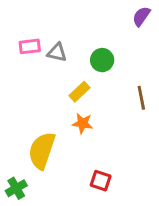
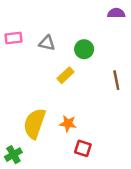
purple semicircle: (141, 16) -> (116, 13), turned 56
pink rectangle: (30, 46) -> (13, 38), moved
orange star: (83, 123) -> (68, 124), moved

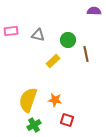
brown line: (116, 80) -> (86, 54), moved
green cross: (13, 155) -> (34, 125), moved

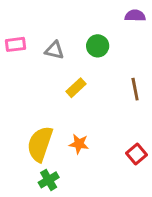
green circle: (68, 40) -> (98, 46), moved
brown line: (86, 54) -> (135, 89), moved
red square: (67, 120) -> (137, 154), moved, turned 32

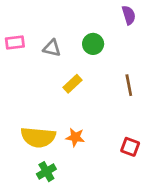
purple semicircle: (135, 16) -> (129, 15), turned 72
yellow semicircle: (40, 144) -> (38, 137), turned -104
red square: (137, 154) -> (130, 147), turned -30

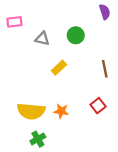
pink rectangle: (15, 43) -> (14, 22), moved
red square: (130, 147) -> (98, 106), moved, turned 32

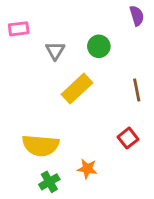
gray triangle: (42, 39) -> (55, 51), turned 48
yellow rectangle: (59, 68) -> (77, 89), size x1.5
orange star: (61, 111) -> (87, 169), moved

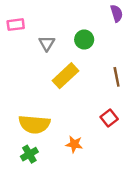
green cross: (49, 182) -> (29, 154), moved

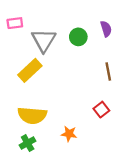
purple semicircle: (117, 13) -> (106, 29), moved
gray triangle: (47, 43) -> (44, 40), size x1.6
yellow rectangle: (66, 76) -> (30, 70), moved

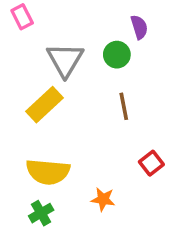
pink rectangle: (15, 23) -> (22, 17), moved, turned 70
purple semicircle: (106, 29) -> (139, 27), moved
brown line: (108, 72) -> (124, 106), moved

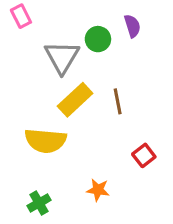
green circle: (117, 55) -> (98, 39), moved
yellow rectangle: (44, 105) -> (75, 100), moved
yellow semicircle: (48, 172) -> (46, 141), moved

